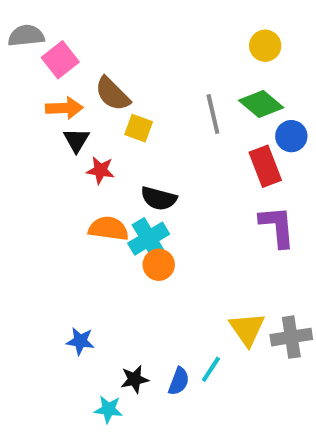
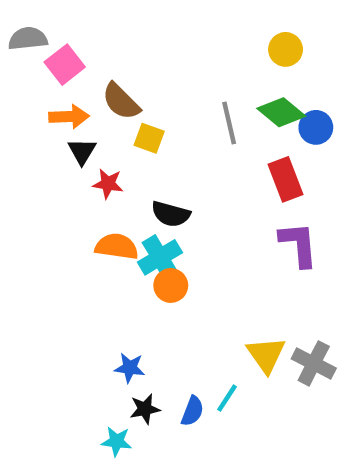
blue circle: (291, 136) -> (316, 127), moved
gray cross: (291, 337) -> (314, 363), turned 36
blue star: (80, 341) -> (130, 368), moved

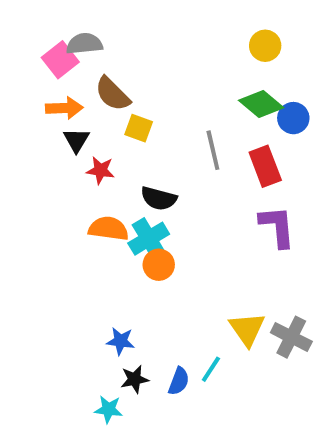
gray semicircle: (28, 39) -> (84, 44), moved
gray line: (229, 123) -> (213, 150), moved

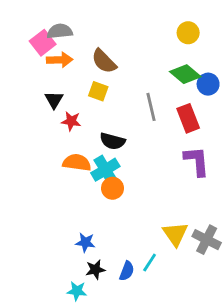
brown semicircle: (112, 94) -> (104, 61), moved
orange arrow: (64, 108) -> (60, 60), moved

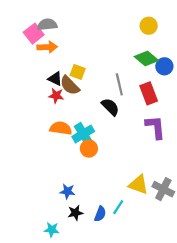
brown semicircle: (104, 61) -> (70, 85), moved
black triangle: (54, 100) -> (55, 79), moved, turned -35
black semicircle: (112, 141) -> (110, 107), moved, turned -150
yellow triangle: (175, 234) -> (138, 185), turned -35
cyan star: (77, 291) -> (52, 230), moved

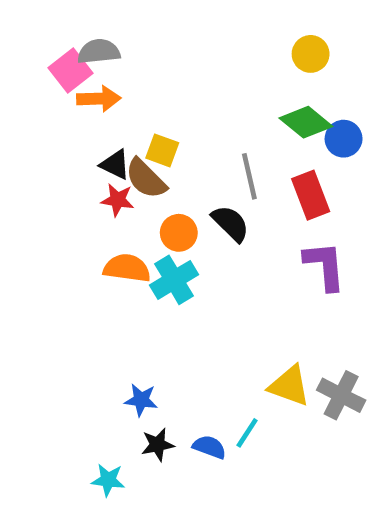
orange circle: (89, 149) -> (179, 233), moved
blue semicircle: (100, 214) -> (209, 447), turned -91

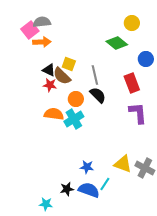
green diamond: (306, 122) -> (117, 43), moved
gray line: (249, 176) -> (95, 75), moved
blue star: (141, 400) -> (87, 167), moved
blue semicircle: (209, 447) -> (89, 190), size x1.5

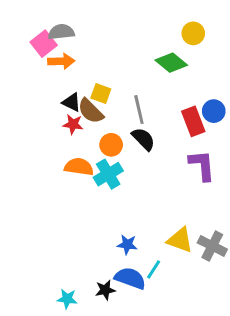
blue circle: (146, 59) -> (214, 111), moved
black star: (67, 189) -> (105, 290), moved

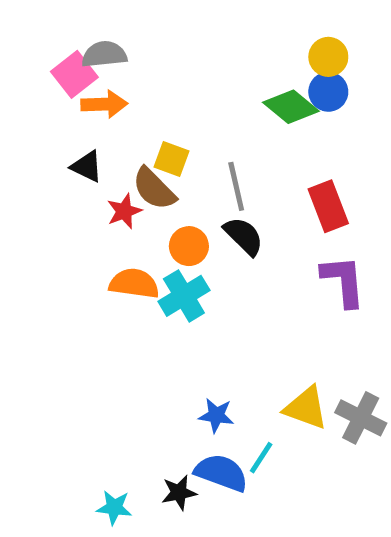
black triangle: (72, 102) -> (87, 166), moved
blue circle: (214, 111) -> (328, 92), moved
red star: (73, 124) -> (124, 211), turned -30

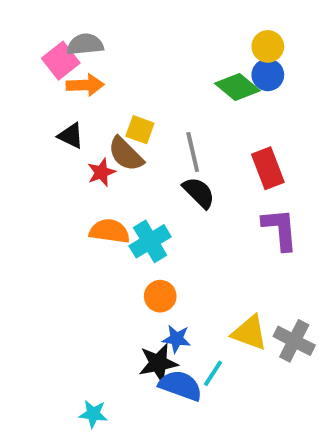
orange circle: (189, 246) -> (160, 296), moved
black star: (179, 493) -> (158, 363), moved, size x1.4

